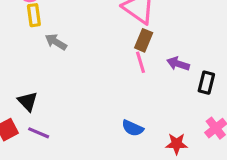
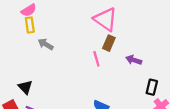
pink line: (140, 62) -> (96, 59), moved
black rectangle: (206, 83) -> (152, 87), moved

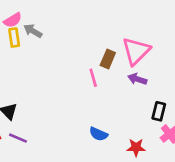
pink triangle: (105, 19) -> (136, 51), moved, turned 40
gray arrow: (46, 44) -> (33, 31), moved

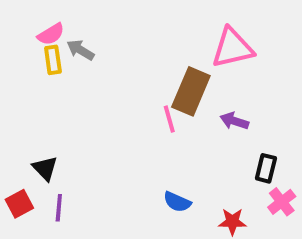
pink triangle: (136, 51) -> (232, 48), moved, turned 32
brown rectangle: (108, 59) -> (191, 91), size x1.6
purple line: (18, 138) -> (59, 208), turned 72

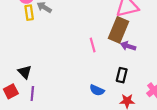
brown rectangle: (191, 91) -> (118, 30), moved
black rectangle: (266, 168) -> (122, 75), moved

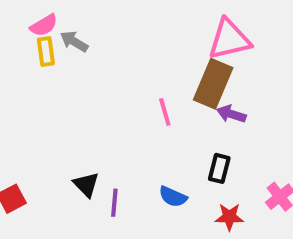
black triangle: (25, 72) -> (86, 185), moved
purple line: (32, 93) -> (114, 203), moved

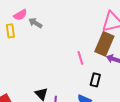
yellow rectangle: (46, 52) -> (10, 31), moved
black rectangle: (219, 168) -> (95, 80), moved

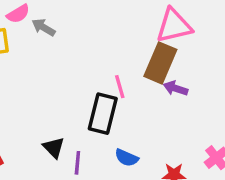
black rectangle: (95, 80) -> (103, 114), moved, size x1.6

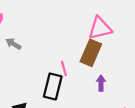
gray arrow: (44, 27) -> (13, 44), moved
purple arrow: (176, 88) -> (101, 83), moved, turned 72

